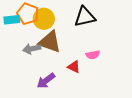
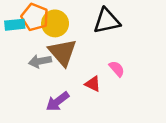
brown triangle: (50, 42) -> (63, 52), turned 30
pink semicircle: (93, 55) -> (117, 69), turned -120

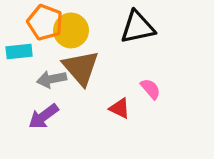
cyan rectangle: (15, 25) -> (19, 52), moved
purple arrow: (58, 102) -> (43, 116), moved

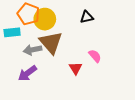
black triangle: (137, 27) -> (87, 17), size x0.6
red triangle: (120, 108) -> (75, 68), turned 32

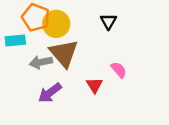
black triangle: (87, 17) -> (108, 21), turned -48
purple arrow: (27, 73) -> (50, 93), moved

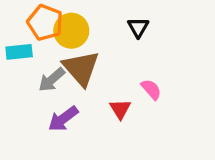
gray arrow: (41, 62) -> (52, 80), turned -30

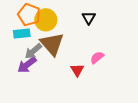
cyan rectangle: (19, 52) -> (22, 33), moved
pink semicircle: (151, 89) -> (97, 58), turned -88
purple arrow: (63, 119) -> (27, 65), moved

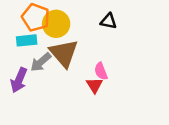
black triangle: (89, 18) -> (109, 21), turned -48
pink semicircle: (97, 58) -> (101, 71), moved, turned -72
purple arrow: (27, 65) -> (19, 80), moved, turned -30

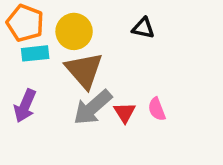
orange pentagon: (36, 17) -> (25, 23), moved
gray arrow: (41, 62) -> (93, 107), moved, size x1.4
pink semicircle: (101, 71) -> (157, 109), moved

